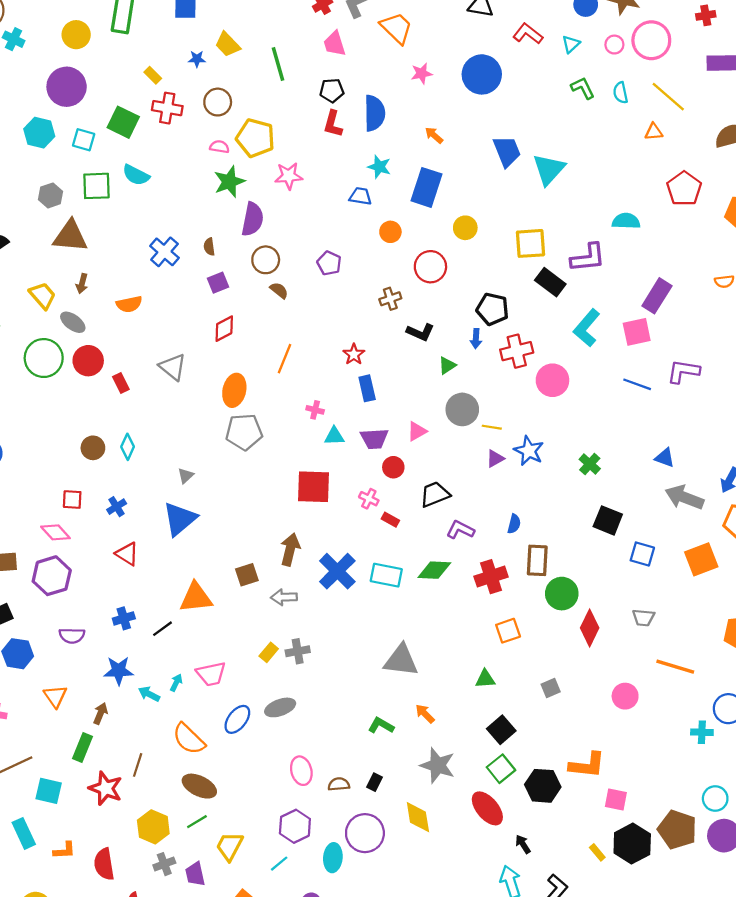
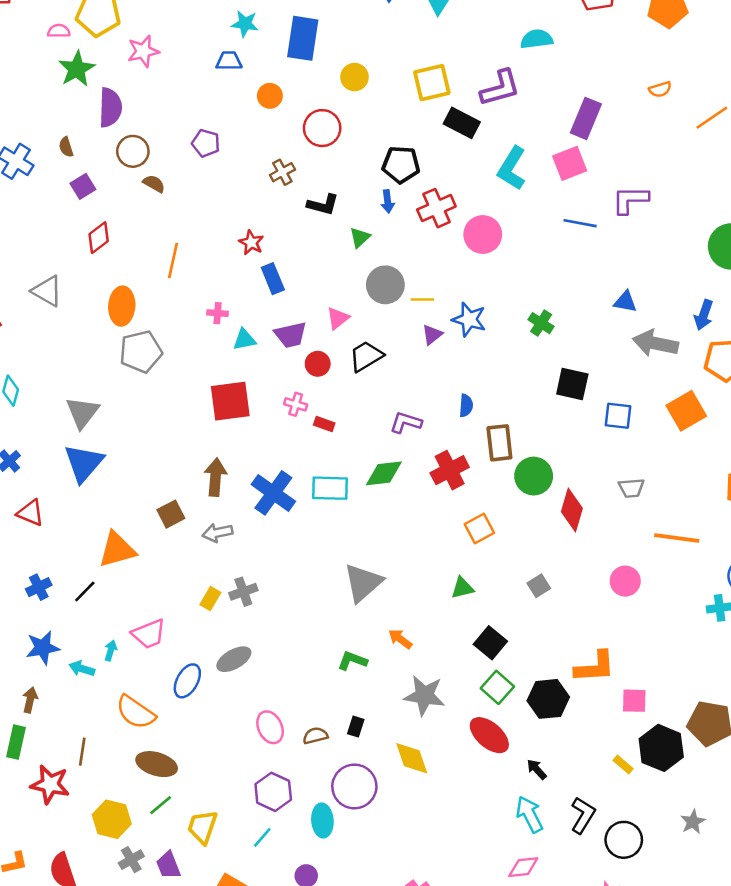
gray triangle: (186, 476) -> (82, 413), size x1.8
black trapezoid: (435, 494) -> (366, 356), moved
gray triangle: (401, 660) -> (363, 583), turned -39

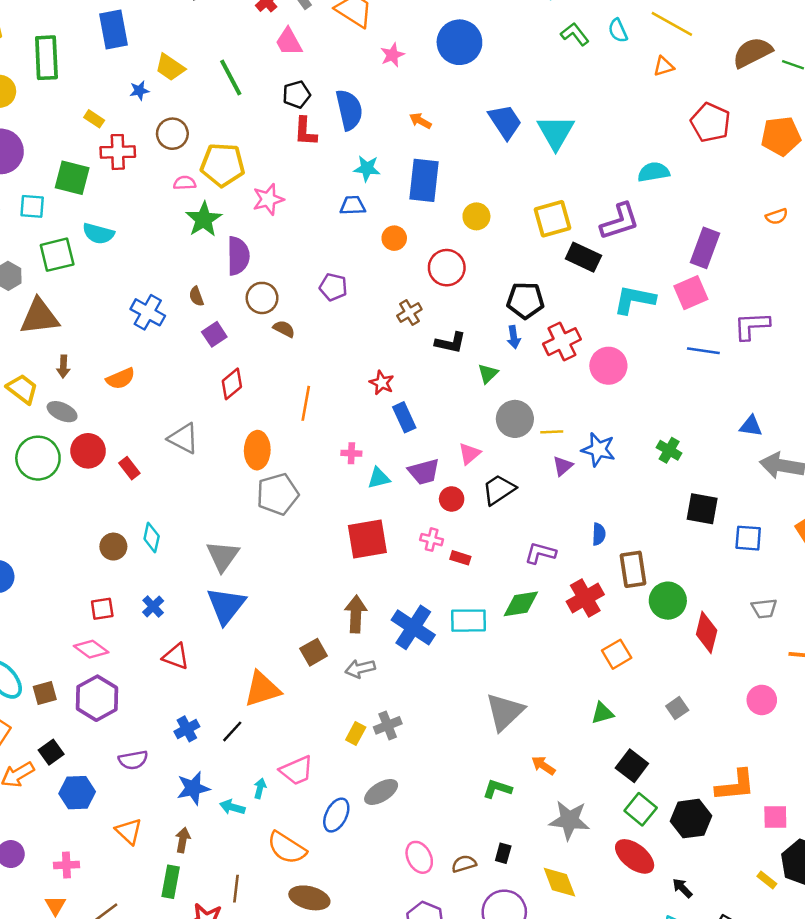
cyan L-shape: (512, 168) -> (634, 300), turned 72

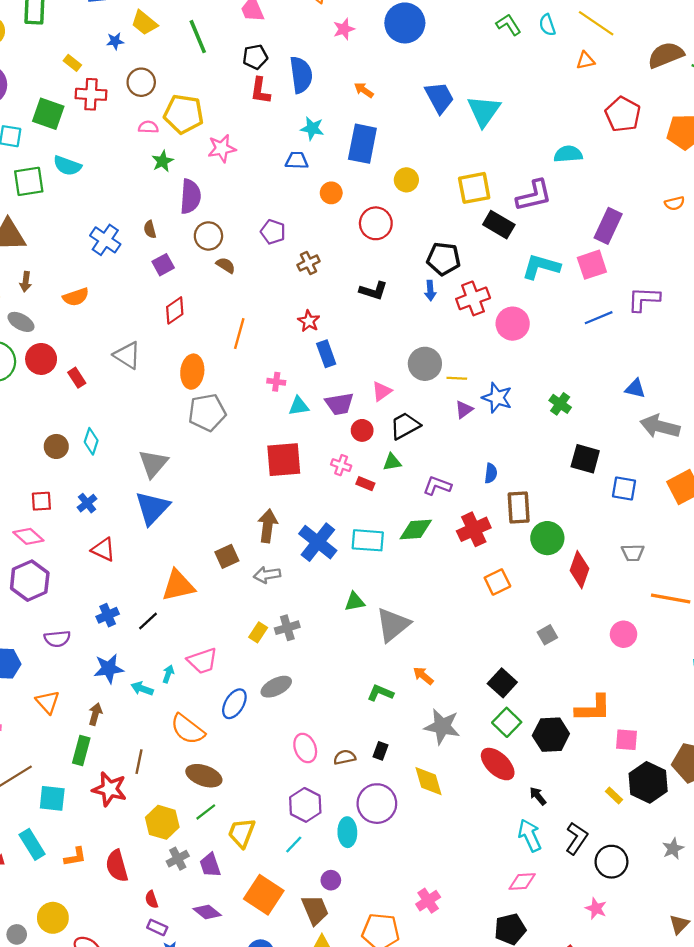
green star: (204, 219) -> (162, 161), size x0.7
brown cross: (409, 312) -> (309, 263), moved
blue line: (703, 351) -> (599, 318), turned -36
green triangle: (488, 373) -> (392, 462), moved, turned 30
green triangle: (602, 713) -> (355, 602), moved

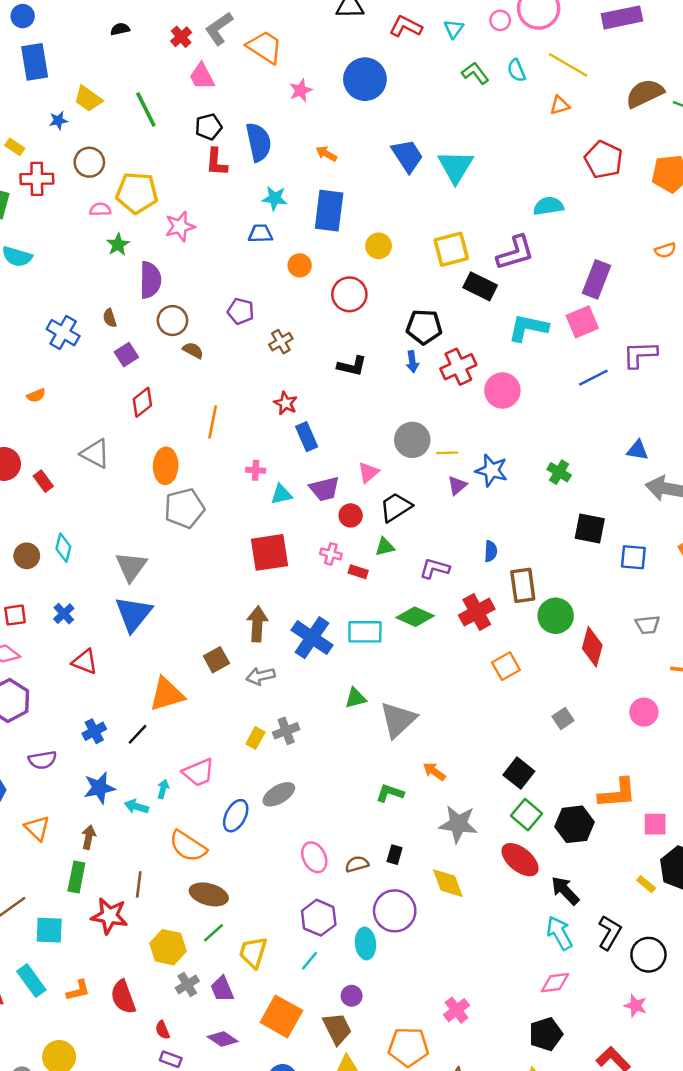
orange semicircle: (76, 297) -> (36, 395), size x0.7
green diamond: (416, 530) -> (415, 617), turned 32
black arrow: (538, 796) -> (565, 891), size x1.5

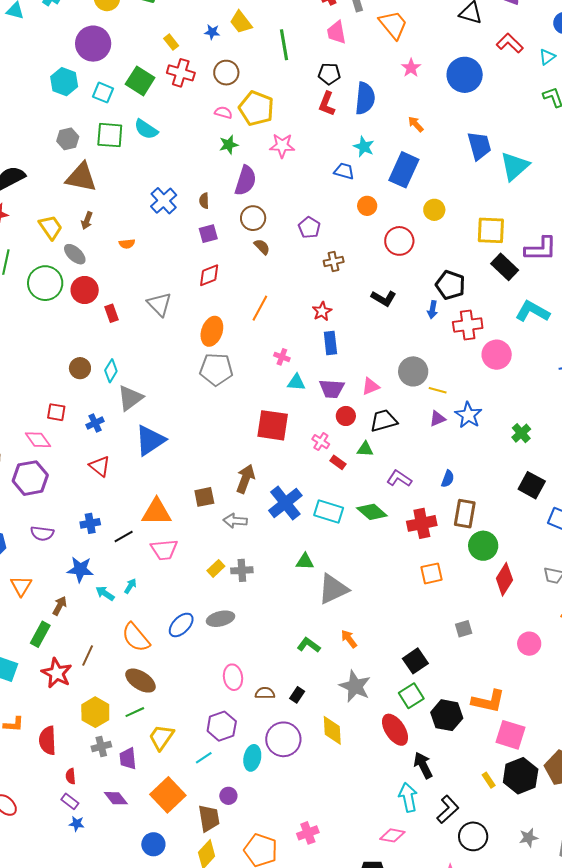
pink star: (301, 90) -> (411, 68), turned -30
gray triangle: (131, 567) -> (130, 398), moved
pink trapezoid: (198, 773) -> (164, 550), moved
pink square: (655, 824) -> (511, 735), size x1.4

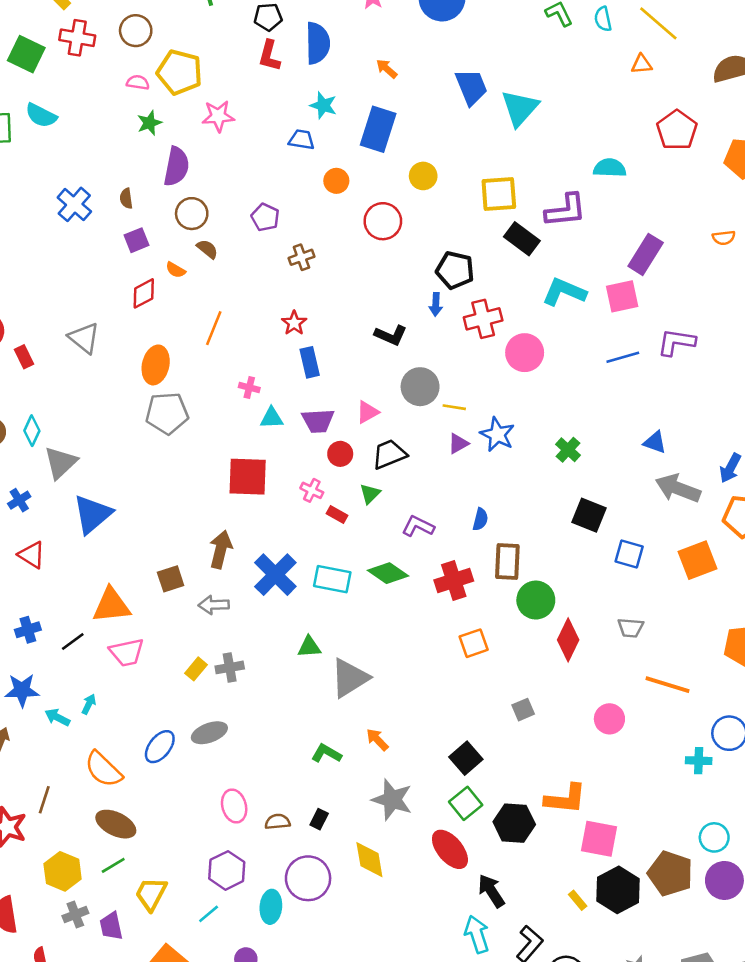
orange semicircle: (127, 244) -> (176, 270), moved, turned 42
black L-shape: (384, 298) -> (391, 335), moved
green triangle: (365, 449) -> (370, 494), turned -42

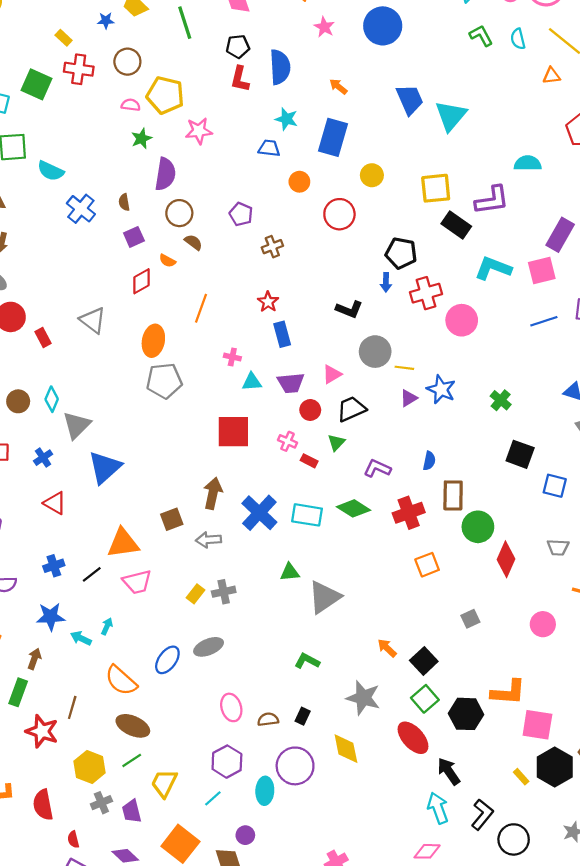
cyan semicircle: (41, 115) -> (51, 171), moved
orange arrow: (377, 740) -> (387, 648), moved

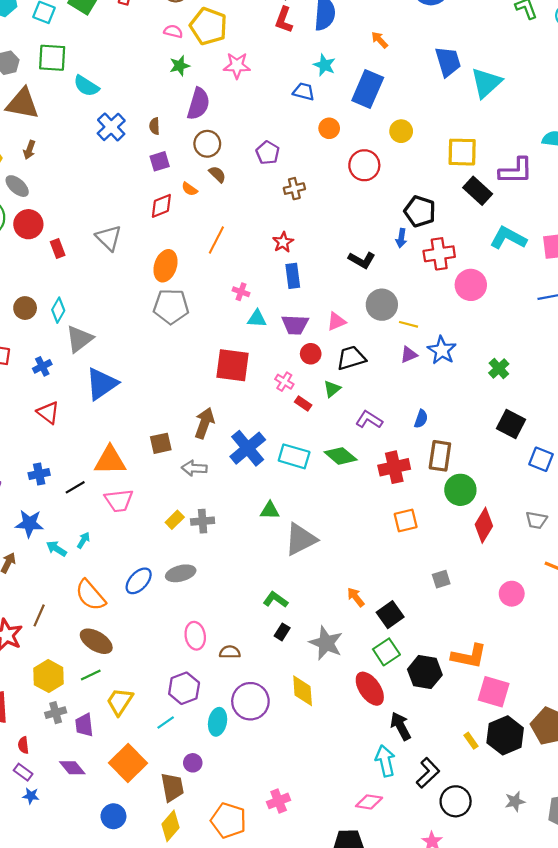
black rectangle: (303, 716) -> (282, 632), moved

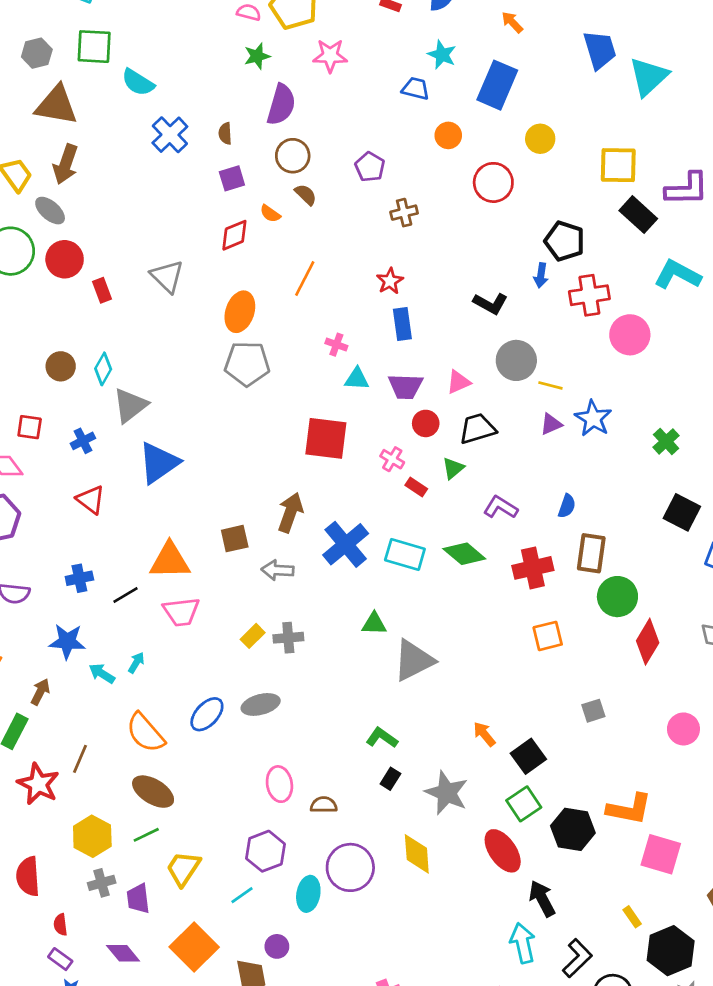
brown arrow: (29, 150) -> (66, 164), size x1.6
black hexagon: (505, 735) -> (671, 951), moved

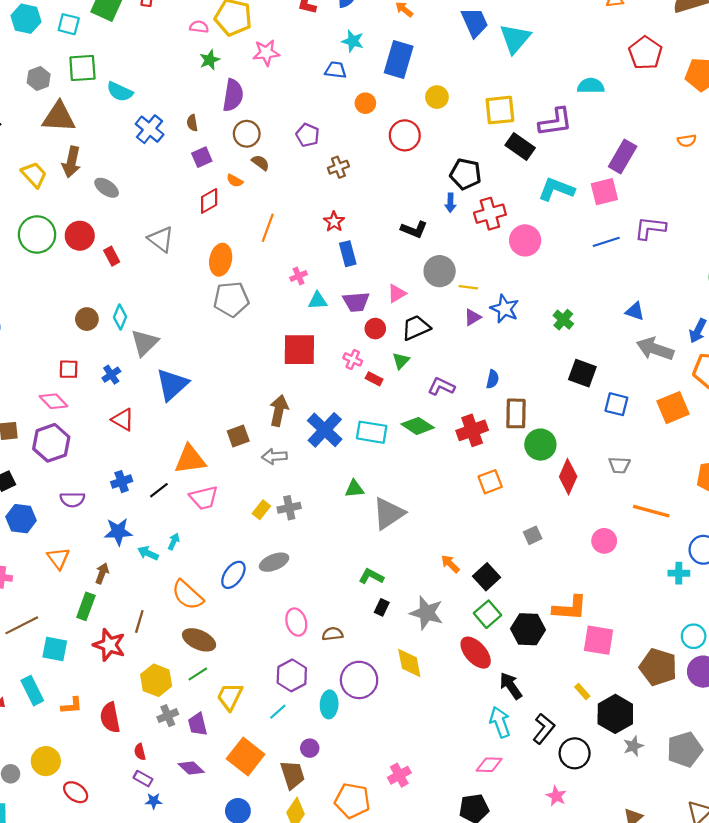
gray ellipse: (50, 211) -> (107, 188), moved
pink cross: (336, 345) -> (299, 276), turned -35

